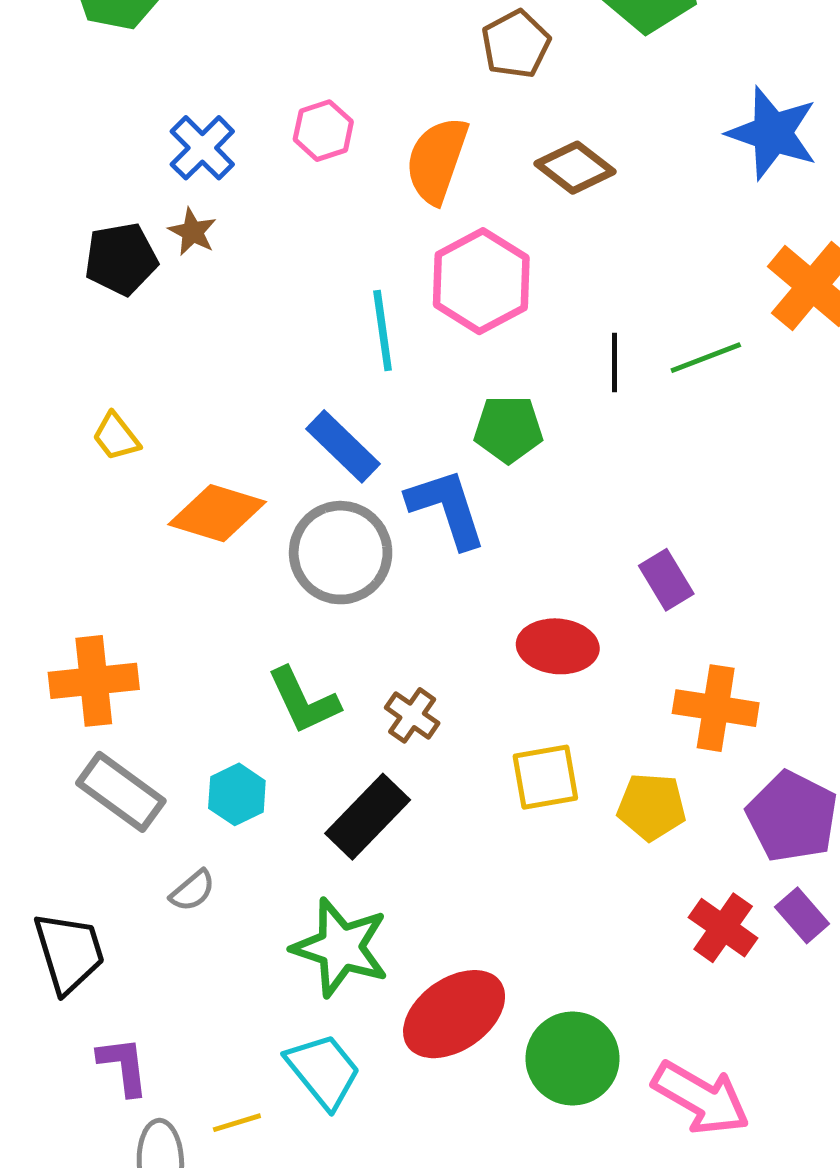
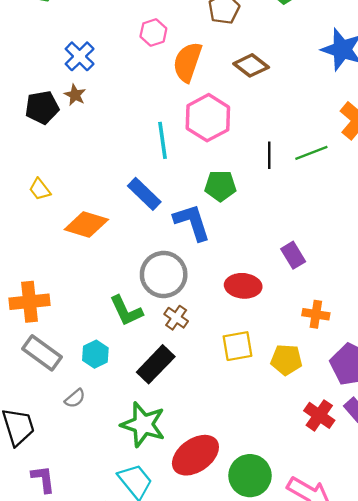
pink hexagon: (323, 131) -> (153, 32), moved
gray circle: (341, 553) -> (164, 274), moved
orange cross: (716, 708) -> (316, 314), size x0.7

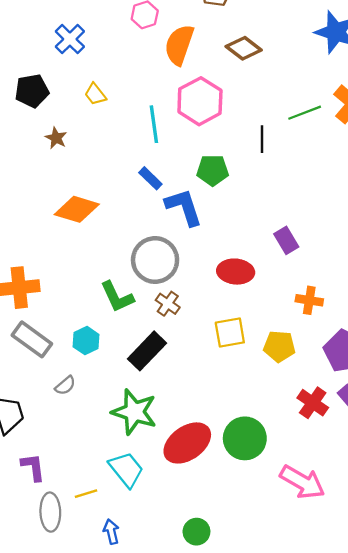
brown star: (75, 95) -> (56, 138), moved
green line: (311, 153) -> (305, 113), moved
yellow trapezoid: (40, 189) -> (95, 94), moved
blue rectangle: (144, 194) -> (150, 178), moved, size x0.7
green circle: (250, 476) -> (245, 438), moved

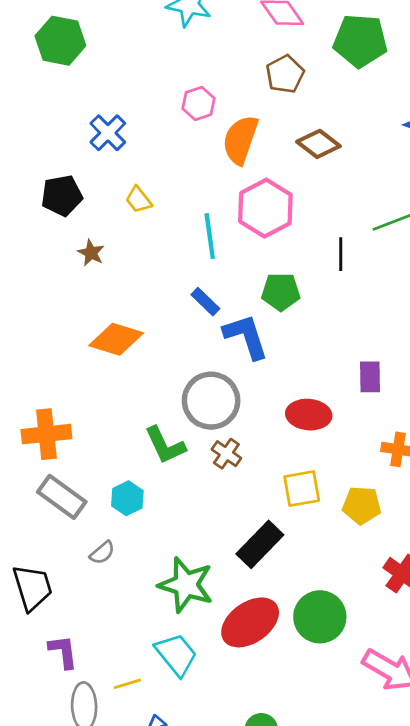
purple rectangle: (286, 240) -> (370, 377), turned 30
black rectangle: (147, 351) -> (260, 544), moved

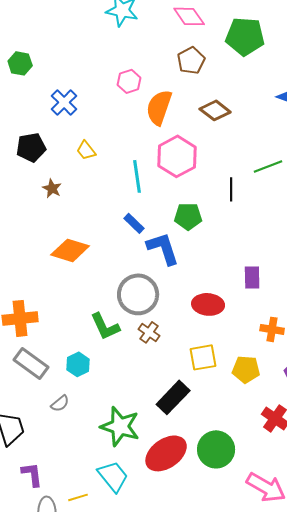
green hexagon: (60, 41) -> (20, 63), moved, size x0.7

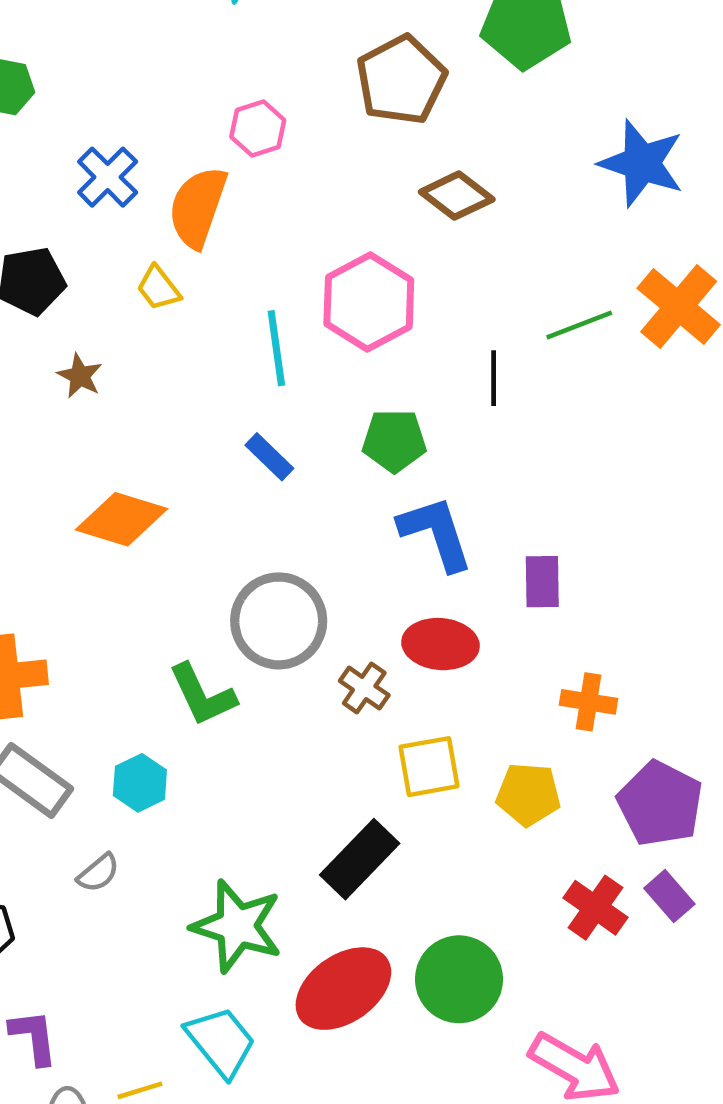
brown pentagon: (191, 60) -> (401, 80), size x1.4
orange semicircle: (159, 107) -> (198, 207), moved
blue L-shape: (163, 248) -> (436, 533), moved
brown cross: (149, 332) -> (364, 688), moved

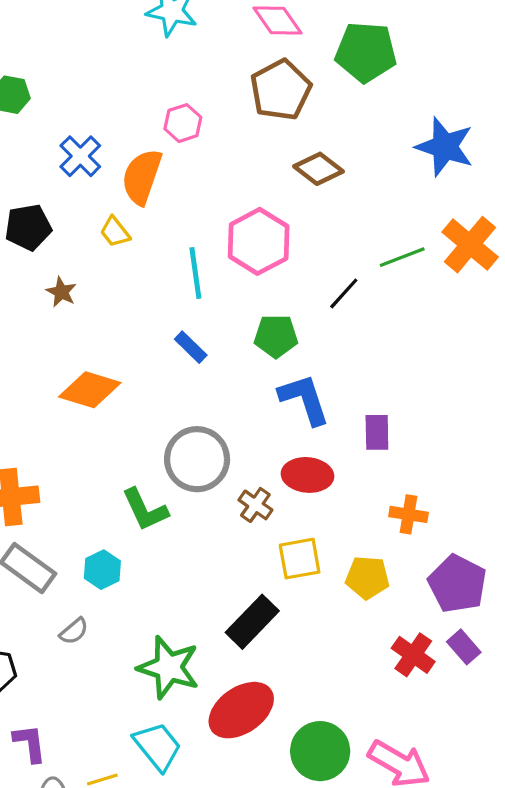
black line: (494, 378) -> (344, 293), turned 42
green circle: (459, 979) -> (320, 751), moved

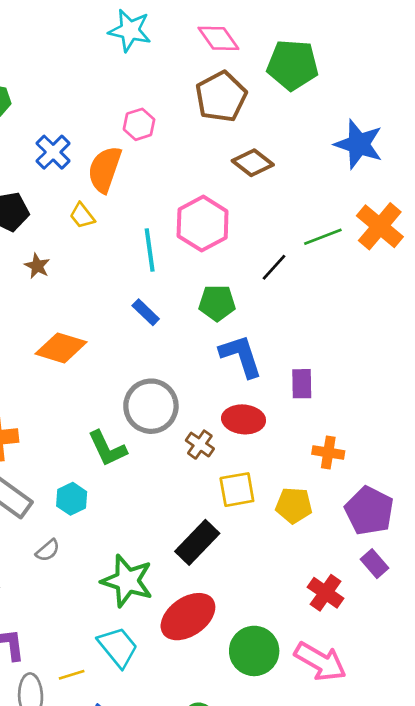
red cross: (413, 655) -> (326, 593), moved

